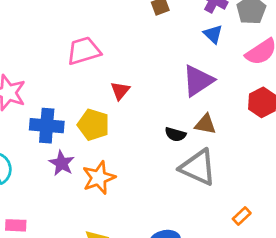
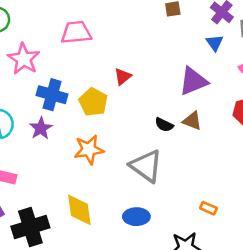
pink trapezoid: (84, 51) -> (76, 33), moved
purple star: (62, 163) -> (41, 128), moved
gray triangle: (198, 167) -> (146, 166), moved
orange rectangle: (242, 216) -> (208, 208), turned 56

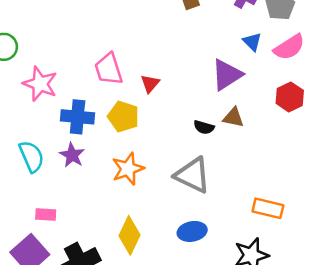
pink trapezoid: (76, 33) -> (109, 69), moved, turned -92
blue triangle: (215, 43) -> (252, 42), moved
orange rectangle: (208, 208) -> (268, 208), size x1.6
yellow diamond: (79, 210) -> (129, 235), turned 44

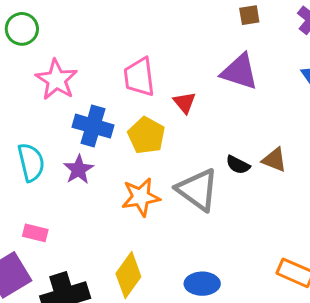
purple triangle: (227, 75) -> (240, 72), moved, turned 40
red triangle: (150, 83) -> (185, 103), turned -30
gray triangle: (193, 175) -> (198, 190), moved

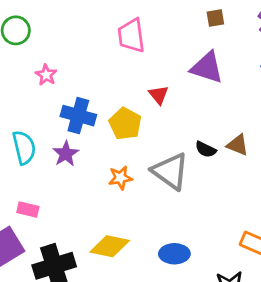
pink trapezoid: (139, 77) -> (131, 36), moved
pink star: (56, 80) -> (46, 75), size x0.6
orange star: (141, 197) -> (120, 178), size x0.7
yellow diamond: (128, 275) -> (110, 246), turned 66

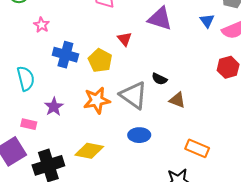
brown triangle: (238, 145) -> (177, 100), moved
purple star: (66, 154) -> (54, 107), moved
orange star: (120, 178) -> (97, 100), size x1.5
blue ellipse: (174, 254) -> (139, 135), moved

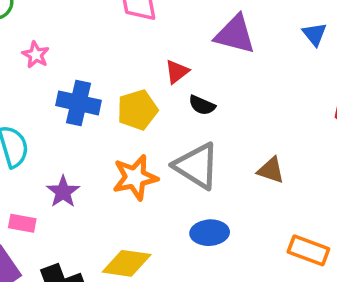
red triangle: (125, 39) -> (177, 72), turned 35
yellow pentagon: (100, 60) -> (137, 110), turned 30
black semicircle: (159, 79) -> (202, 105), moved

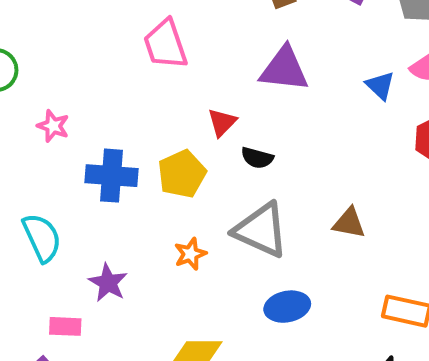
blue triangle: (315, 34) -> (380, 85), moved
orange star: (135, 177) -> (190, 254), size x0.6

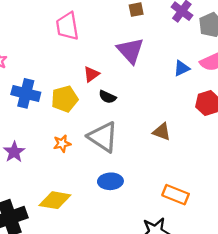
purple triangle: (284, 69) -> (130, 51), turned 32
blue triangle: (380, 85) -> (182, 68), turned 42
brown triangle: (349, 223) -> (162, 132), moved

